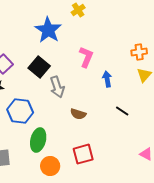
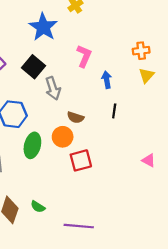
black line: (122, 111) -> (114, 111), moved, turned 64
orange circle: (50, 166) -> (63, 137), moved

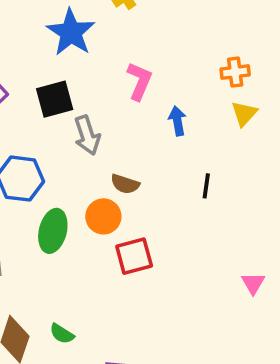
black square: (34, 67) -> (55, 99), turned 35
black line: (114, 111) -> (206, 186), moved
pink triangle: (149, 160) -> (253, 283), moved, turned 32

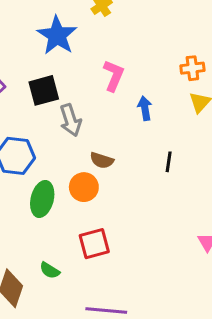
red square: (134, 256) -> (94, 244), moved
green semicircle: (62, 334) -> (50, 270), moved

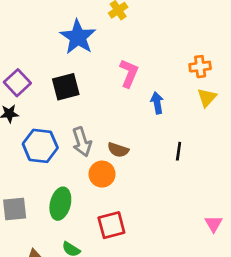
gray arrow: (70, 120) -> (82, 142), moved
green ellipse: (42, 199) -> (60, 204), moved

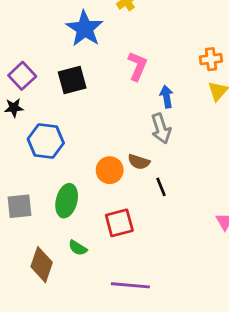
gray arrow: (82, 142) -> (161, 129), moved
brown semicircle: (118, 150) -> (139, 162), moved
black line: (179, 151) -> (161, 187), moved, turned -30

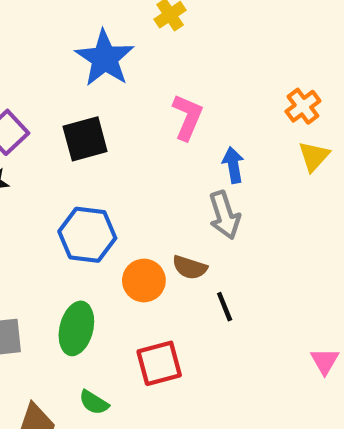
orange cross: (211, 59) -> (303, 106), turned -30
blue hexagon: (46, 141) -> (87, 235), moved

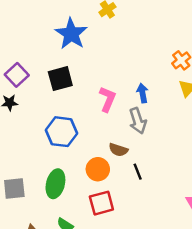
pink L-shape: (187, 117) -> (107, 99), moved
orange circle: (144, 280) -> (98, 169), moved

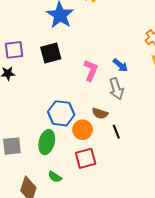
purple square: (17, 75) -> (14, 50), turned 36
blue arrow: (143, 93) -> (120, 65), turned 140
blue hexagon: (62, 132) -> (61, 113), moved

